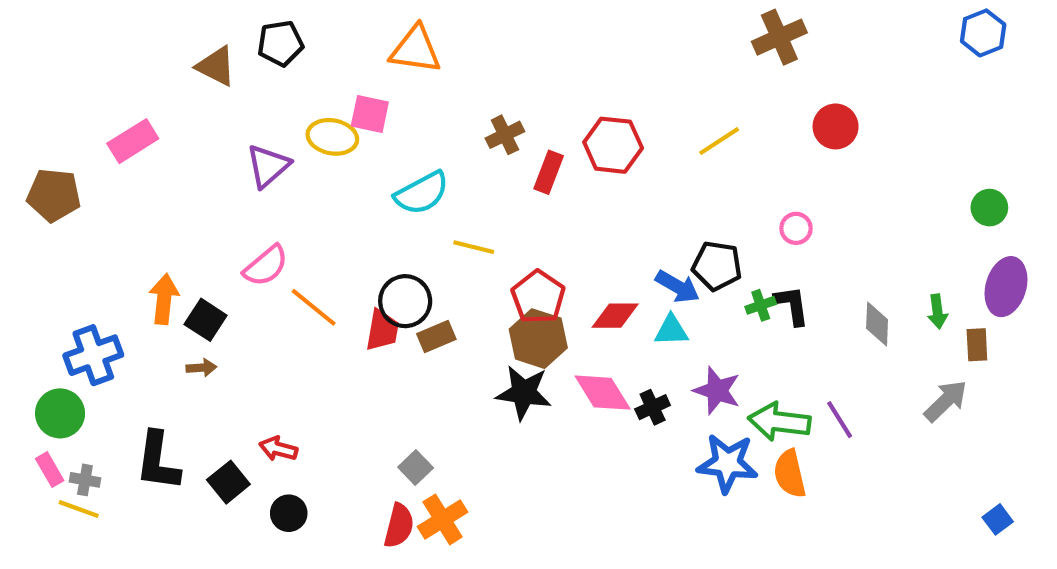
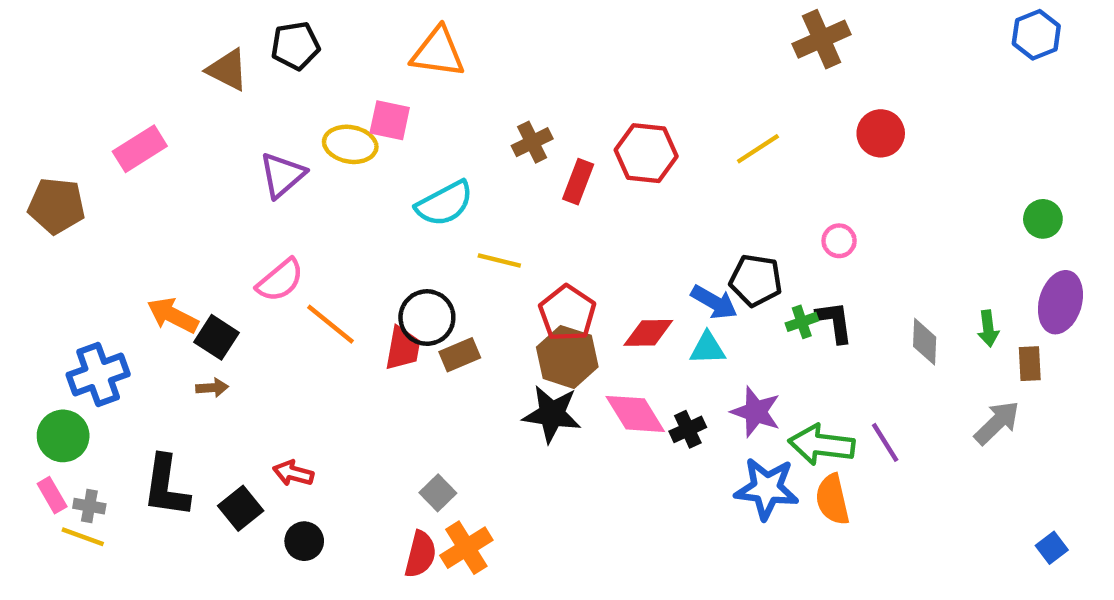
orange arrow: (164, 299) -> (173, 315), turned -69

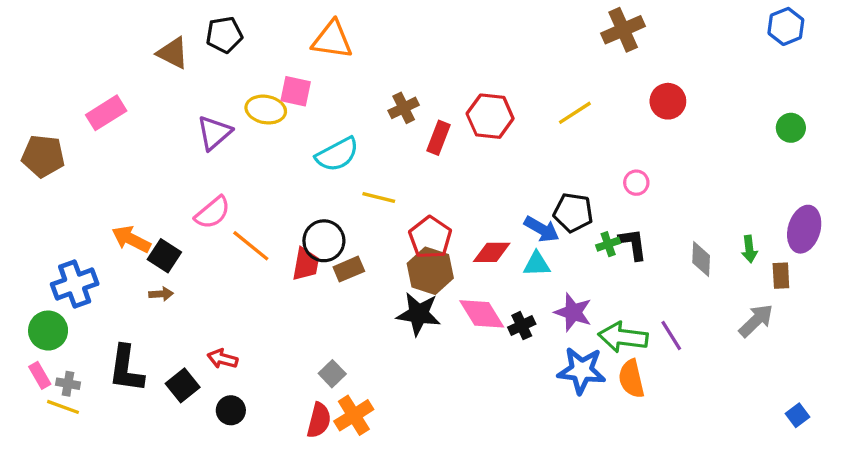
green circle: (1043, 219) -> (791, 128), moved

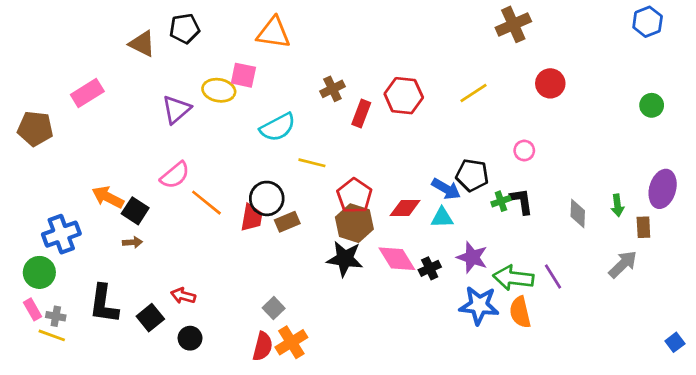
blue square: (798, 415) -> (675, 342), moved

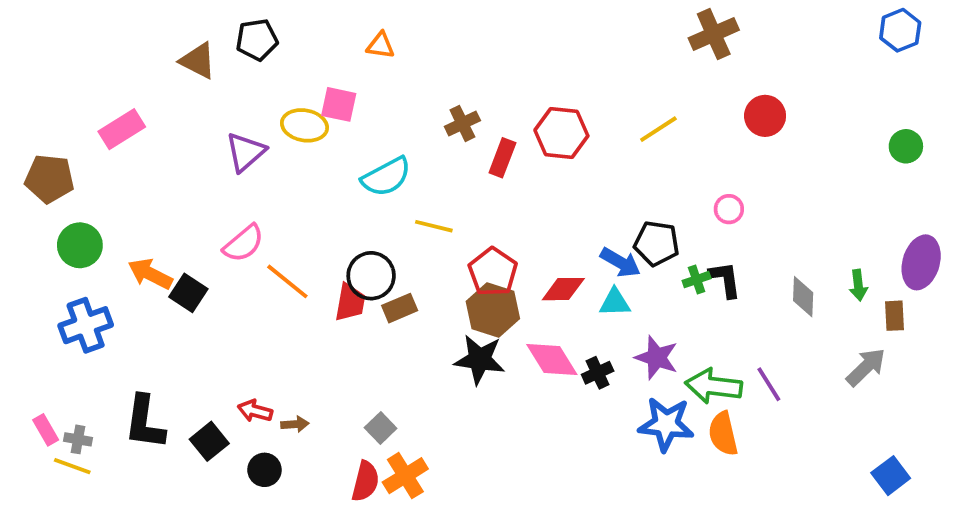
orange triangle: (274, 33) -> (381, 45), size x0.6
brown arrow: (132, 242) -> (295, 424), moved
green circle: (39, 272) -> (80, 245), moved
blue square: (675, 342) -> (891, 476), moved, size x1.4

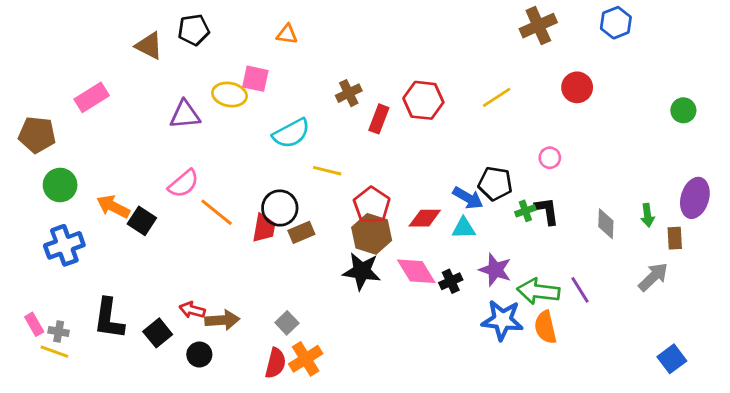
blue hexagon: (900, 30) -> (616, 23), moved
purple triangle: (245, 152) -> (185, 115), turned 36
brown arrow: (295, 424) -> (222, 320), size x1.6

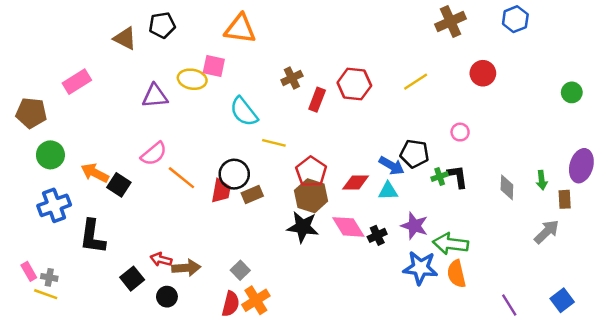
orange triangle: (287, 34) -> (240, 29), size x1.8
cyan semicircle: (291, 133) -> (244, 112), turned 80
purple line: (580, 290) -> (509, 305), moved
black L-shape: (109, 319) -> (92, 237), moved

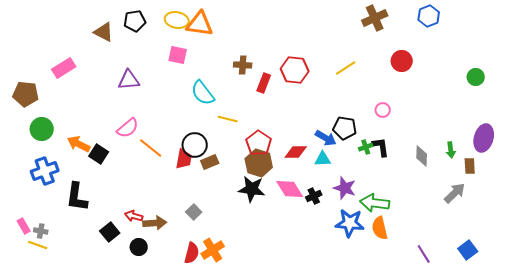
brown cross: (292, 78) -> (243, 65), turned 30
yellow ellipse: (192, 79) -> (177, 20), moved
gray square: (240, 270) -> (194, 212), moved

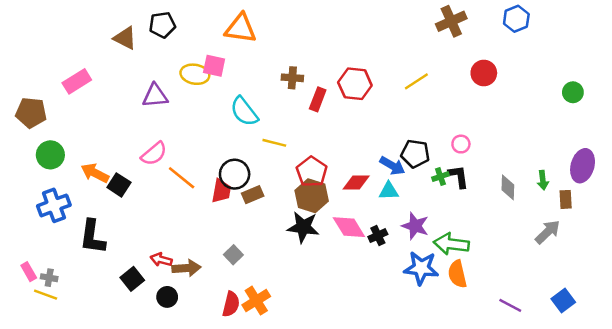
yellow ellipse: (177, 20) -> (195, 74), moved
pink circle: (383, 110) -> (461, 144), moved
purple line: (424, 254) -> (510, 305), turned -30

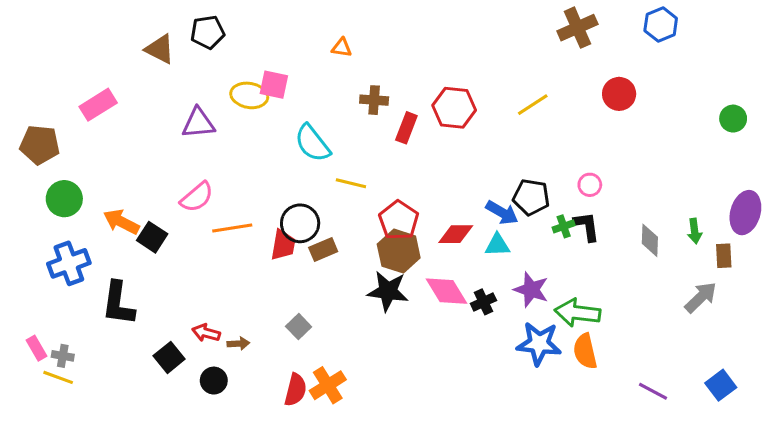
orange triangle: (241, 28) -> (342, 48), moved, size x0.5
orange line: (182, 178) -> (232, 228), turned -48
brown arrow: (186, 268) -> (238, 344), size x0.6

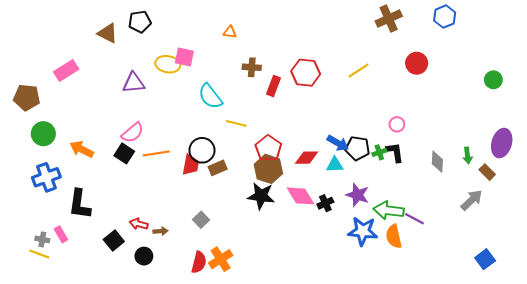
black pentagon: (531, 197) -> (358, 148), moved
black square: (152, 237) -> (124, 153), moved
brown rectangle: (724, 256) -> (487, 172), turned -42
pink rectangle: (37, 348) -> (61, 234), moved
purple line: (653, 391) -> (415, 219), moved

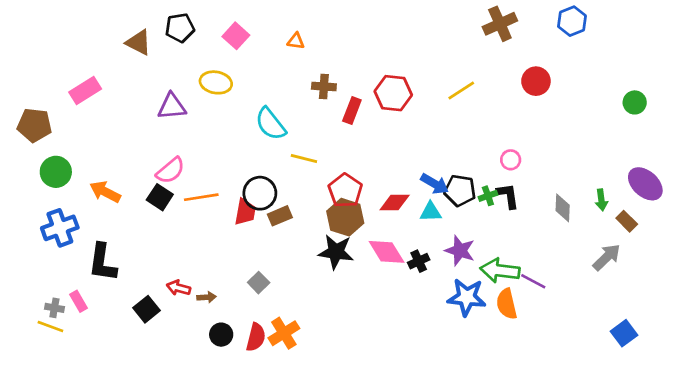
pink square: (184, 57) -> (236, 36), moved, turned 30
purple ellipse: (502, 143) -> (645, 184), turned -64
black circle: (144, 256) -> (221, 335), moved

